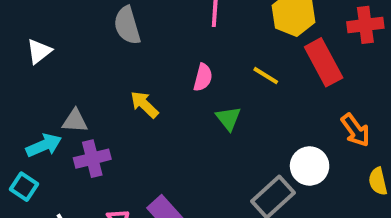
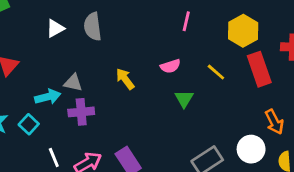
gray semicircle: (127, 25) -> (93, 27), moved
pink semicircle: (203, 77) -> (170, 66), turned 48
white circle: (310, 166) -> (251, 149), moved

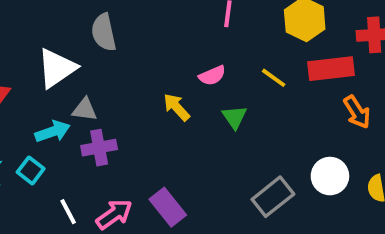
white triangle: (55, 28) -> (57, 68), moved, size x1.6
red rectangle: (259, 69) -> (331, 69), turned -72
yellow arrow: (125, 79) -> (177, 107), moved
orange arrow: (274, 122) -> (357, 112), moved

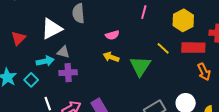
pink semicircle: (212, 76) -> (112, 35), moved
yellow arrow: (177, 107) -> (111, 57), turned -35
green triangle: (234, 117) -> (140, 66), size x1.6

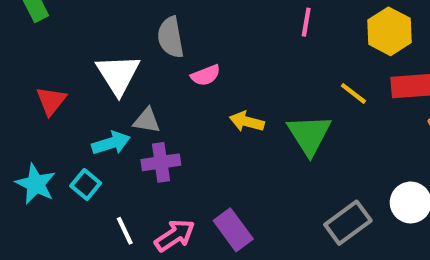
white triangle: (52, 29) -> (118, 74), turned -30
pink semicircle: (112, 35) -> (206, 75), moved

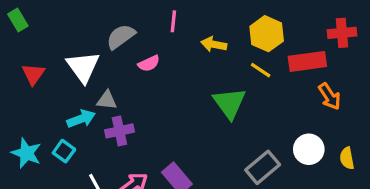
pink line: (306, 22) -> (173, 21), moved
yellow hexagon: (390, 31) -> (267, 34), moved
gray semicircle: (171, 37) -> (121, 37), turned 68
red triangle: (51, 101) -> (33, 74), moved
yellow arrow: (247, 122) -> (214, 44), moved

